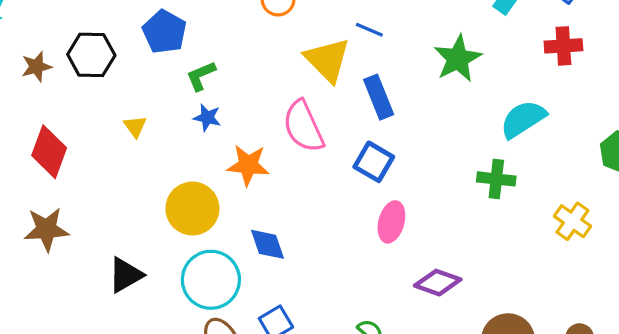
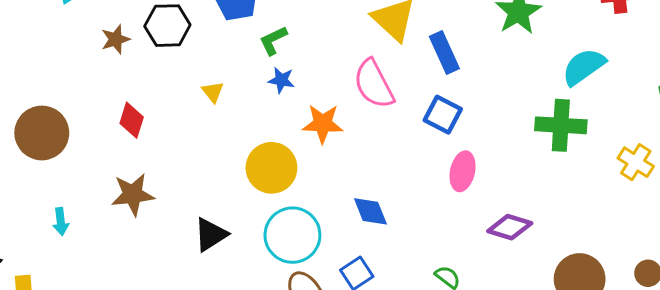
red diamond: (49, 152) -> (132, 120), size x0.7
green cross: (496, 179) -> (561, 125), size x1.4
blue diamond: (268, 244) -> (370, 211), moved

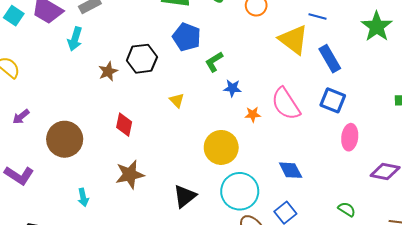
blue star: (281, 80) -> (232, 88), moved
pink semicircle: (374, 84) -> (286, 104), moved
orange star: (323, 124) -> (253, 114), size x0.6

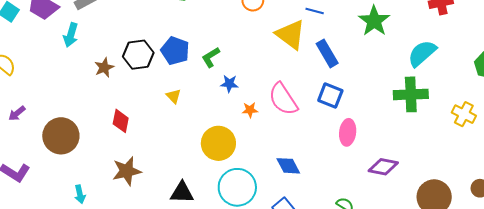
blue pentagon: (187, 37) -> (175, 51), moved
black triangle: (185, 196) -> (182, 193), turned 40

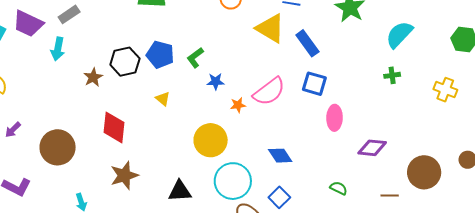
green cross: (411, 94) -> (392, 75), size x0.5
pink semicircle: (283, 99) -> (269, 92), turned -88
red diamond: (121, 121) -> (114, 127), size x1.4

